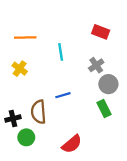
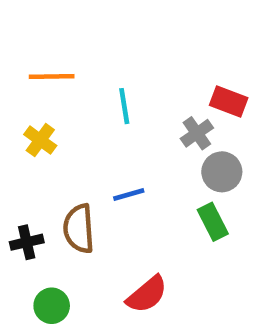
red rectangle: (101, 32) -> (229, 101), moved
green circle: (26, 137) -> (52, 306), moved

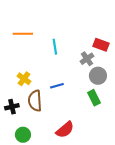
yellow cross: (40, 140) -> (24, 79), moved

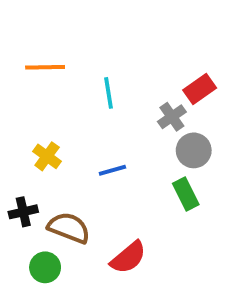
red rectangle: (101, 45) -> (200, 89), turned -56
brown semicircle: (35, 101) -> (69, 228), moved, turned 115

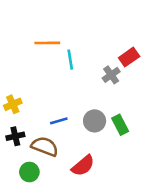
orange line: (45, 67) -> (47, 43), moved
gray circle: (194, 150) -> (95, 121), moved
yellow cross: (47, 156) -> (13, 104), moved, turned 30
blue line: (112, 170) -> (59, 121), moved

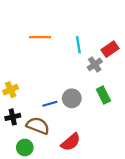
cyan line: (70, 60) -> (78, 45), moved
gray circle: (95, 121) -> (72, 98), moved
green rectangle: (120, 125) -> (103, 95), moved

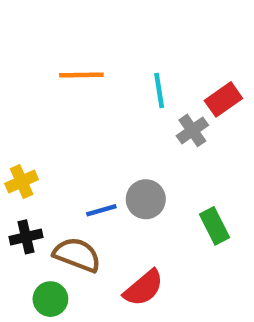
green rectangle: (103, 95) -> (215, 226), moved

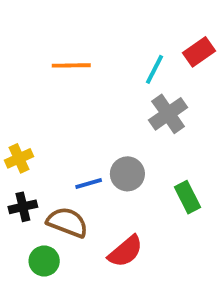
cyan line: (159, 91) -> (155, 69), moved, turned 36
red rectangle: (223, 99) -> (199, 52), moved
gray cross: (192, 130) -> (168, 114), size x1.4

